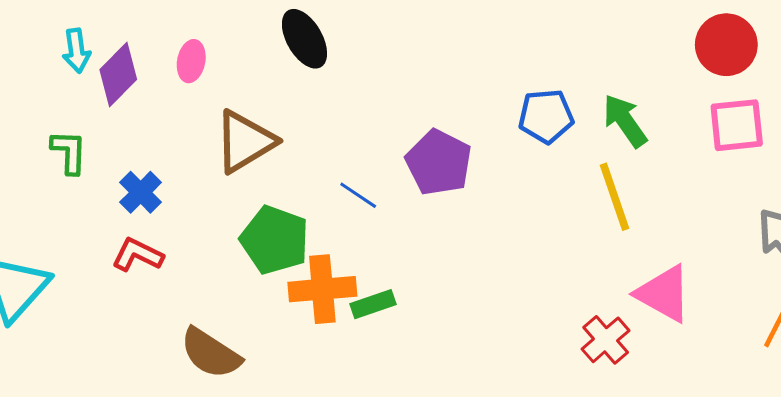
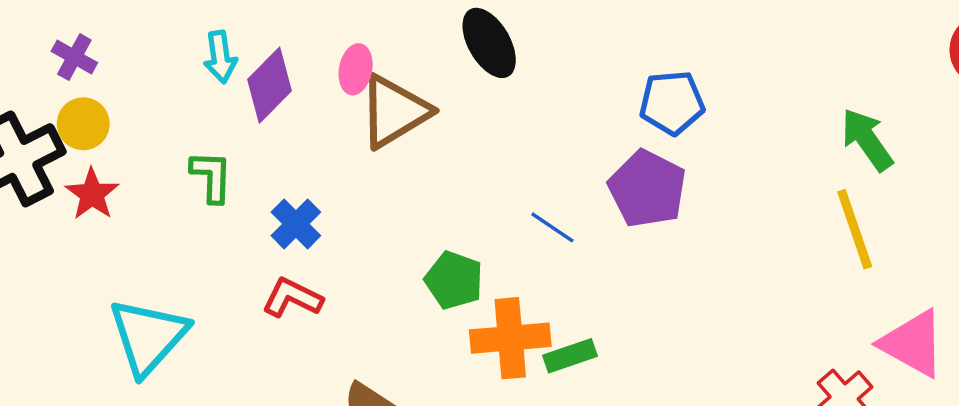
blue pentagon: (546, 116) -> (672, 103), moved
brown triangle: (245, 142) -> (394, 111), moved
green pentagon: (275, 240) -> (454, 280), size x0.7

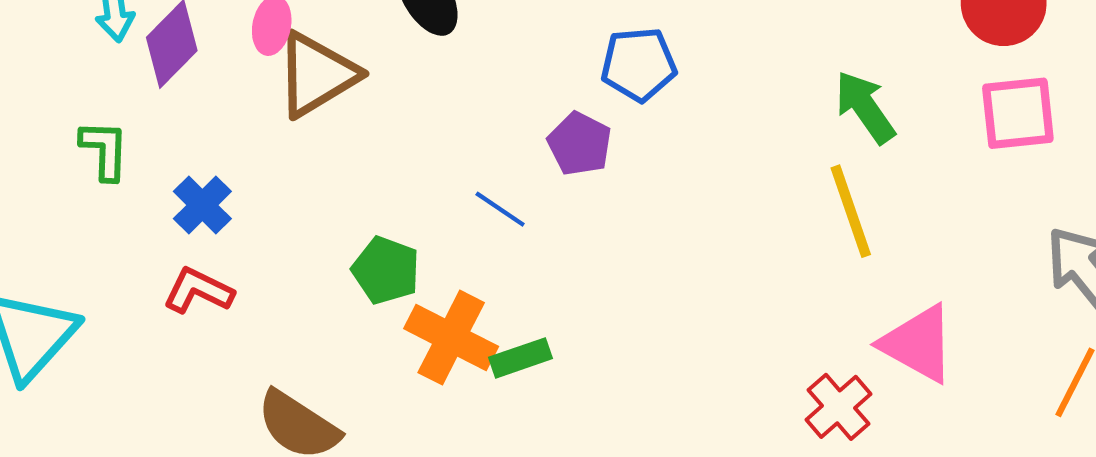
purple pentagon: (647, 189) -> (580, 144), moved, size x0.7
orange cross: (510, 338) -> (451, 338), turned 32

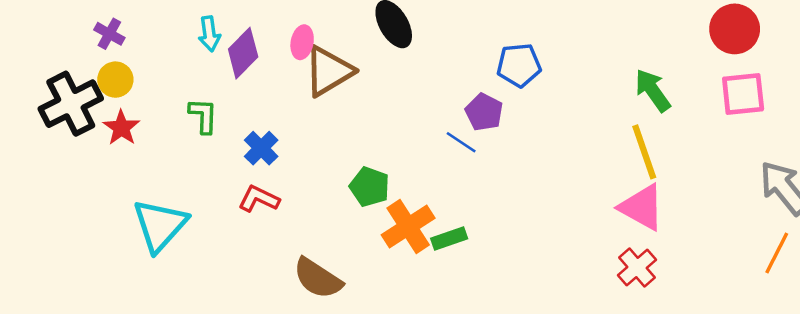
blue line: (500, 209) -> (461, 142), moved
orange cross: (451, 338) -> (408, 227), turned 30
pink triangle: (918, 344) -> (642, 207), moved

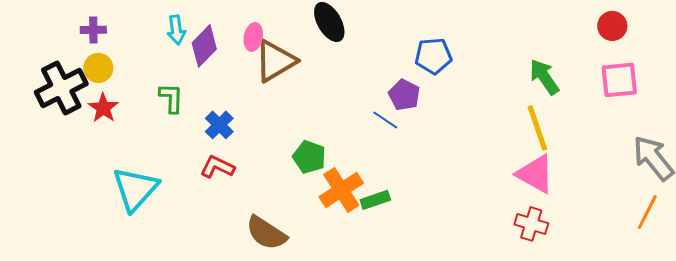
red circle: (735, 29) -> (612, 26), size x0.7
purple cross: (109, 34) -> (93, 30), turned -30
red cross: (637, 267) -> (531, 224), turned -32

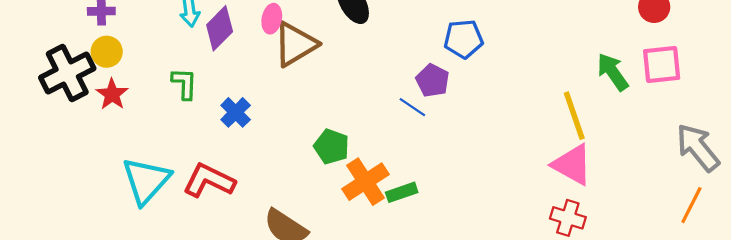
green arrow: (544, 77) -> (613, 72), moved
red L-shape: (217, 167) -> (209, 181), moved, size x1.4

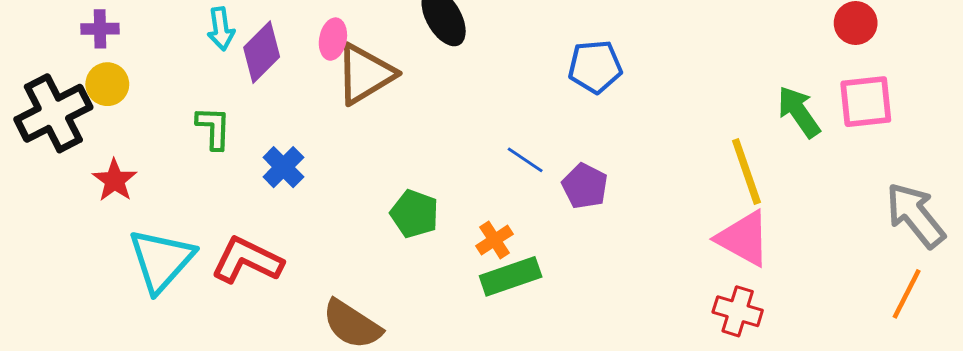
purple pentagon: (433, 80) -> (585, 186), moved
red star: (112, 94) -> (115, 180), moved
orange cross: (366, 182) -> (495, 240), moved, size x0.6
green rectangle: (402, 192) -> (511, 276), size x1.4

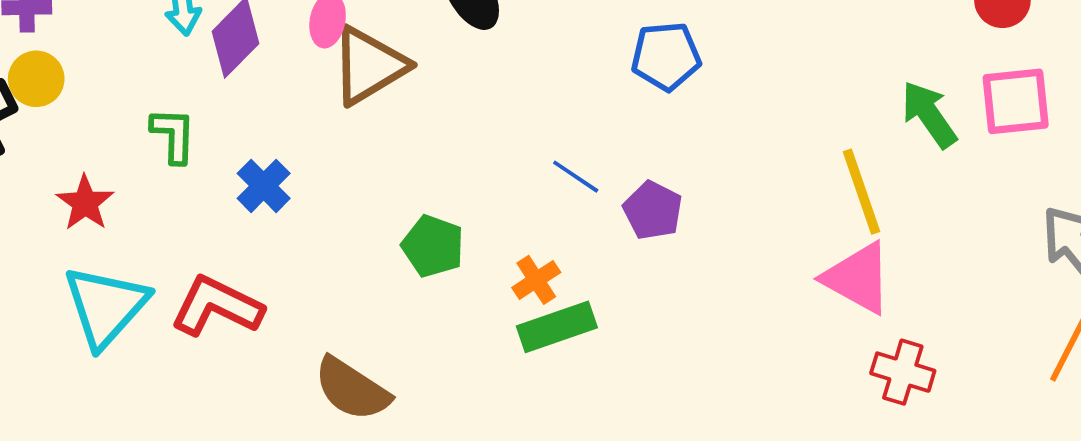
red star: (115, 180) -> (85, 203), moved
red cross: (738, 311) -> (903, 372), moved

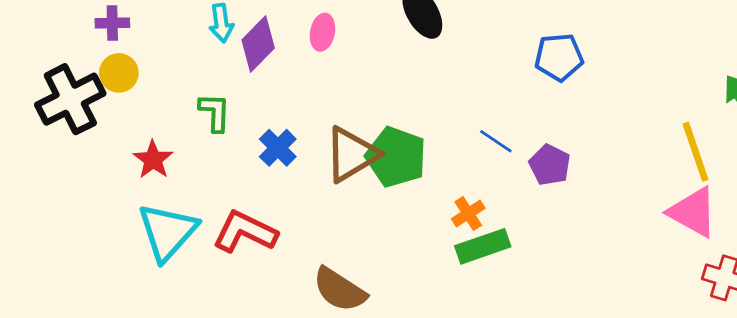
brown triangle: (369, 66) -> (351, 154), moved
green pentagon: (433, 246) -> (396, 157), moved, size x1.4

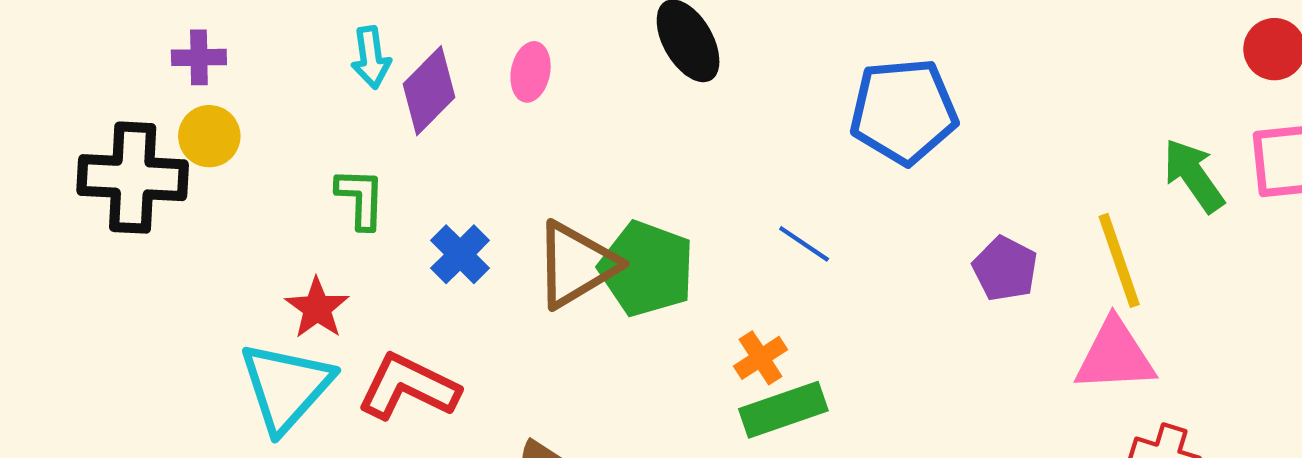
blue pentagon: (559, 57) -> (904, 111), size x1.4
black cross: (70, 99) -> (133, 178), turned 30
red star: (153, 160) -> (317, 308), moved
purple pentagon: (550, 165) -> (1005, 269), moved
pink triangle: (693, 212) -> (1115, 356), turned -32

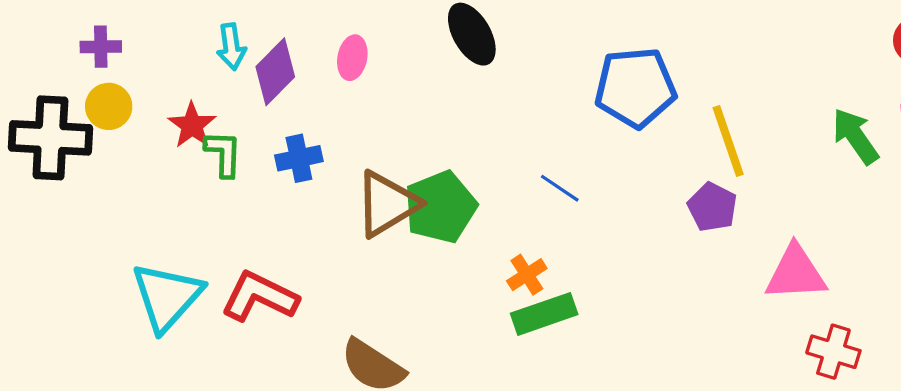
blue cross: (460, 254) -> (299, 158), moved, turned 33
yellow line: (1119, 260) -> (728, 141), moved
green pentagon: (647, 269) -> (440, 207), turned 30
red star: (317, 308) -> (192, 125), moved

